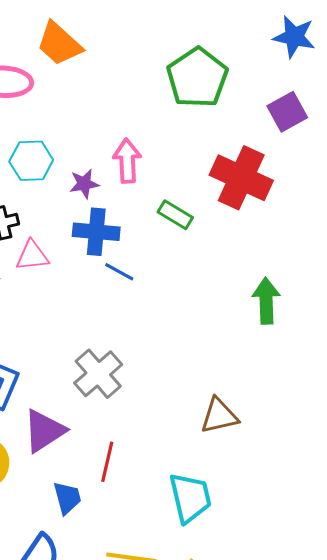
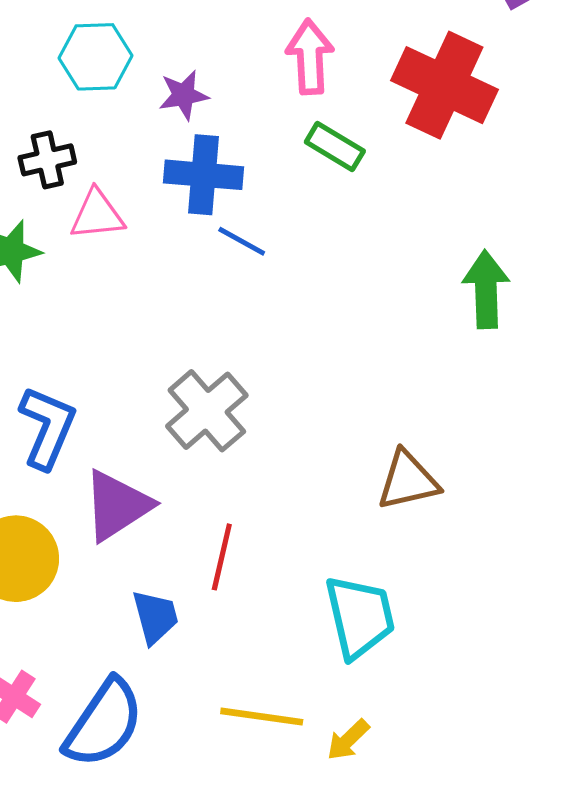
pink arrow: (127, 161) -> (310, 57), moved

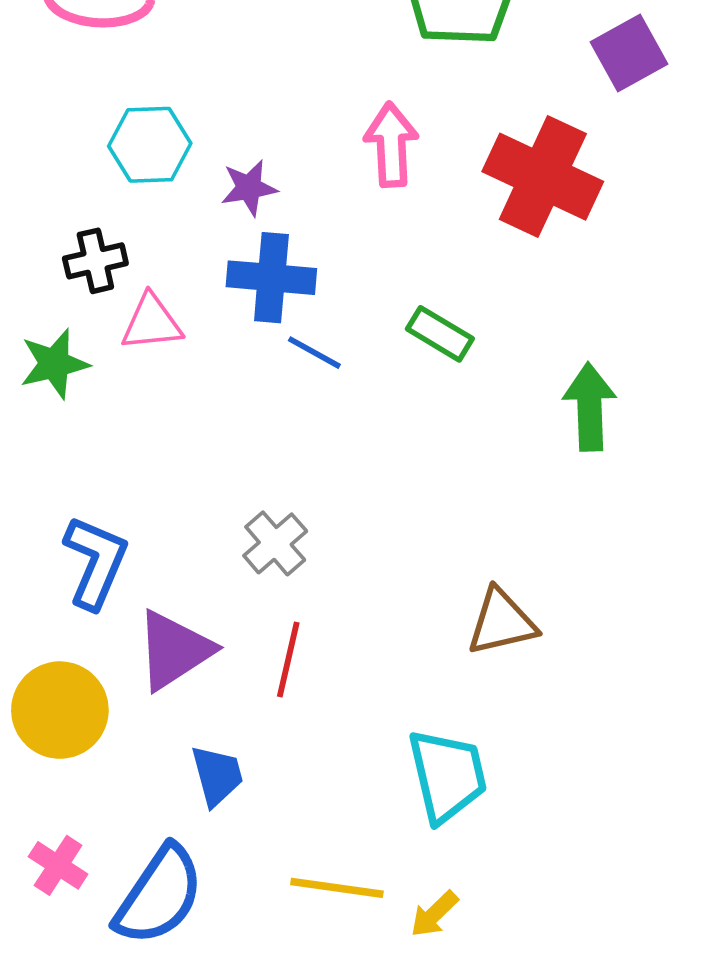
green rectangle: (335, 147) -> (440, 334), moved
gray cross: (207, 411) -> (275, 543), size x0.7
red line: (222, 557) -> (288, 660), moved

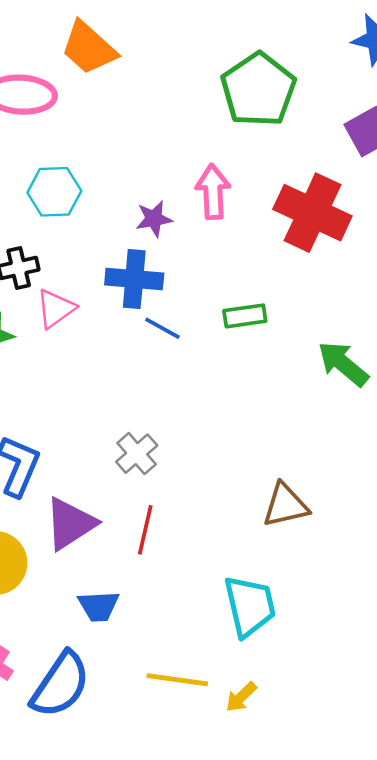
purple star: (249, 188) -> (154, 219), moved
pink triangle: (152, 323) -> (56, 309), turned -30
green rectangle: (440, 334) -> (245, 316), turned -39
green arrow: (590, 407) -> (343, 364), turned -48
blue trapezoid: (217, 776) -> (99, 606), turned 102

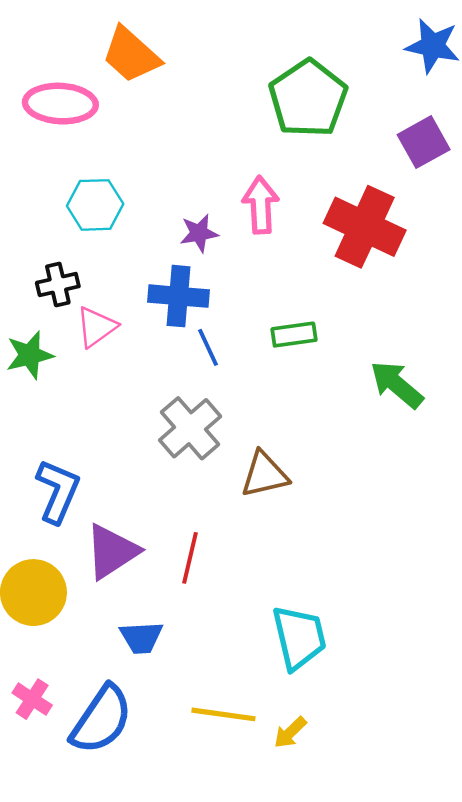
blue line: (162, 328) -> (208, 347), turned 36
gray cross: (137, 454) -> (190, 428), moved, size x1.4
brown triangle: (285, 505) -> (264, 474), moved

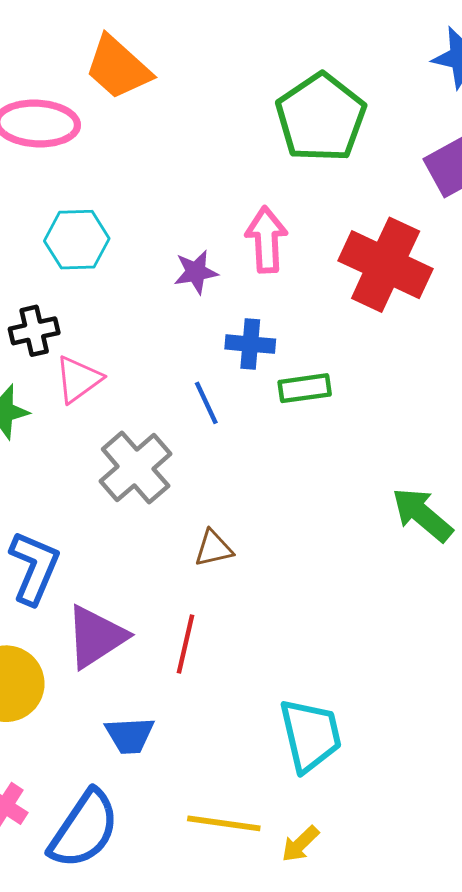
blue cross: (178, 296) -> (250, 344), moved, size x0.7
green arrow: (397, 385) -> (422, 515), moved
gray cross: (190, 428) -> (136, 468), moved
brown triangle: (264, 474) -> (213, 548), moved, size x0.7

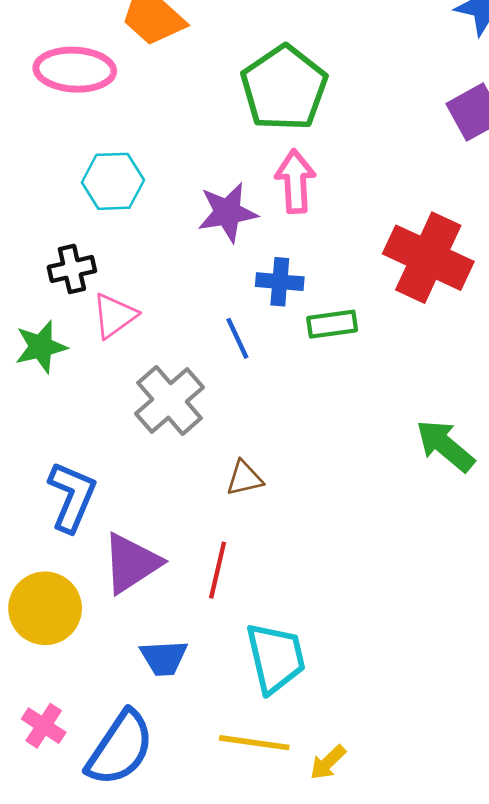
green pentagon: (321, 118) -> (284, 88), moved
red cross: (386, 265) -> (428, 258), moved
purple star: (196, 272) -> (227, 212), size x1.4
cyan trapezoid: (311, 735) -> (276, 658), moved

